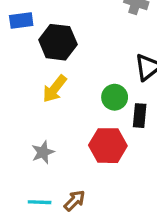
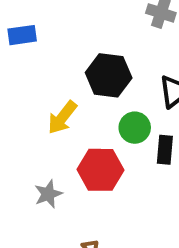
black hexagon: (58, 42) -> (109, 75), moved
red hexagon: (108, 146) -> (101, 170), moved

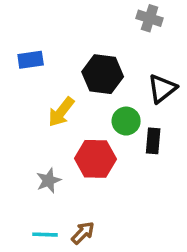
blue rectangle: (22, 35) -> (31, 60), moved

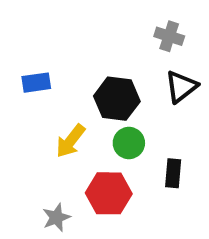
black triangle: (162, 89) -> (181, 87), moved
green circle: (126, 121) -> (129, 143), moved

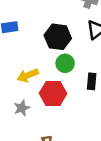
yellow arrow: (70, 141) -> (28, 75), moved, turned 30

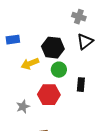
yellow arrow: (28, 75) -> (30, 64), moved

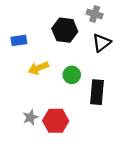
black hexagon: (53, 48) -> (65, 30), moved
black rectangle: (81, 85) -> (97, 92), size x1.5
red hexagon: (49, 95) -> (56, 121), moved

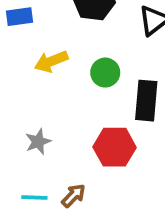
red hexagon: (56, 121) -> (115, 147), moved

